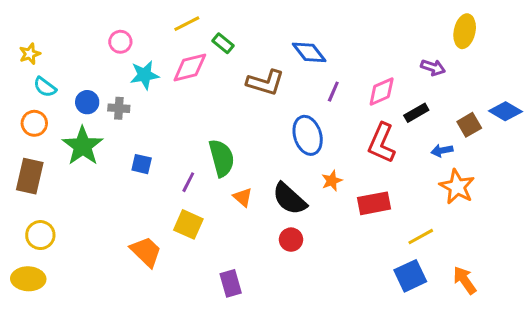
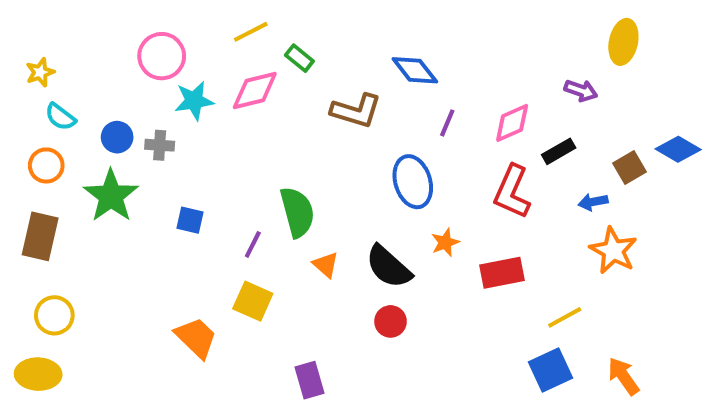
pink circle: (120, 42) -> (162, 56), size x1.5

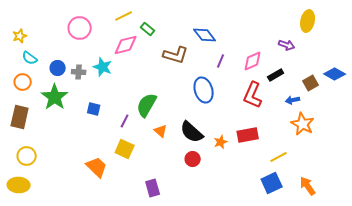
cyan star: (194, 101) -> (103, 67), moved, turned 30
green semicircle: (297, 212) -> (147, 105), turned -135
orange star: (445, 242) -> (221, 142), moved

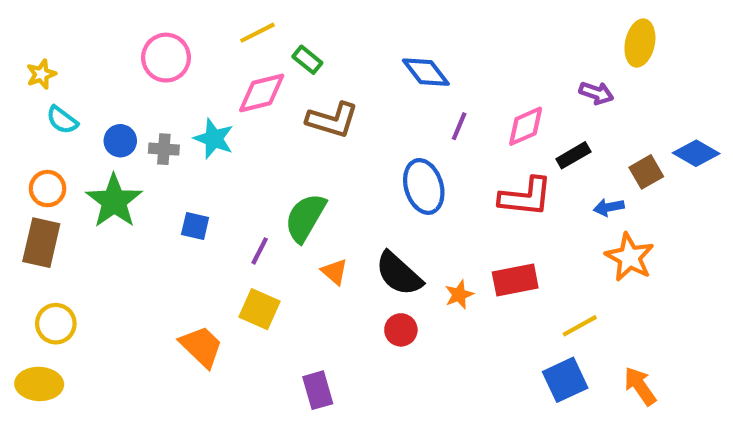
brown L-shape: (176, 55) -> (332, 120), moved
orange circle: (23, 82) -> (48, 189), moved
red L-shape: (253, 95) -> (526, 197), turned -108

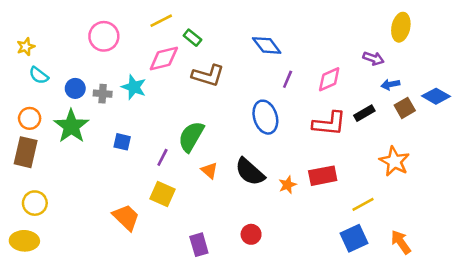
black rectangle: (573, 155) -> (364, 113), moved
blue arrow: (609, 207) -> (390, 84), moved
red circle: (401, 330) -> (251, 234), moved

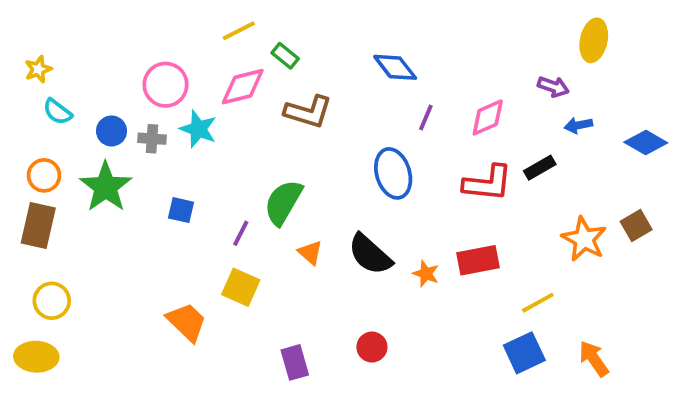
pink circle: (104, 36) -> (166, 85), moved
brown square: (405, 108) -> (636, 226), moved
orange star: (288, 185) -> (426, 274), turned -30

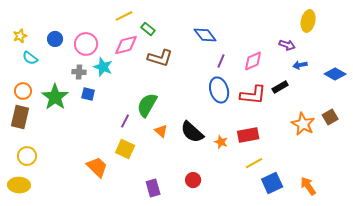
blue circle: (112, 131) -> (55, 39), moved
blue ellipse: (393, 173) -> (219, 90), moved
blue square: (181, 210) -> (88, 94), moved
yellow line: (538, 303) -> (254, 163), moved

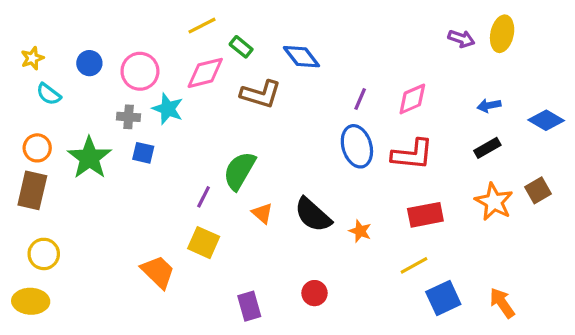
blue diamond: (205, 35) -> (301, 57), moved
purple arrow: (287, 45) -> (461, 39), moved
black rectangle: (280, 87) -> (487, 148), moved
red rectangle: (248, 135) -> (425, 215), moved

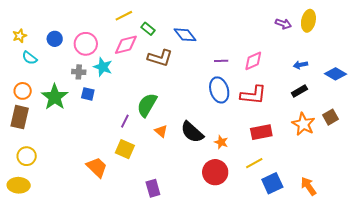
purple line: (360, 99) -> (221, 61), turned 64
red circle: (314, 293) -> (215, 172), moved, size x1.6

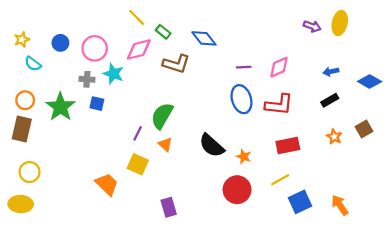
yellow line: (124, 16) -> (137, 17), turned 72
orange star: (303, 124) -> (334, 137), size x0.6
orange triangle: (161, 131) -> (165, 144), moved

